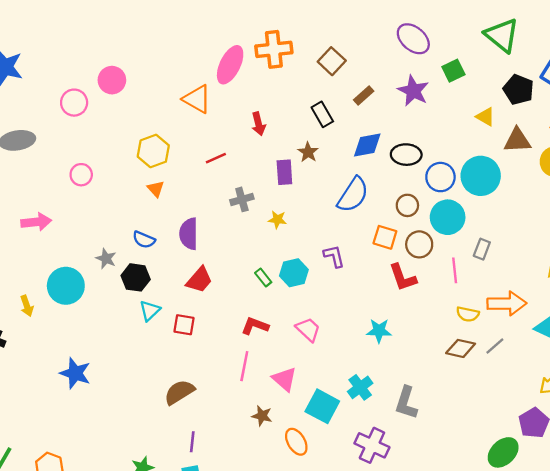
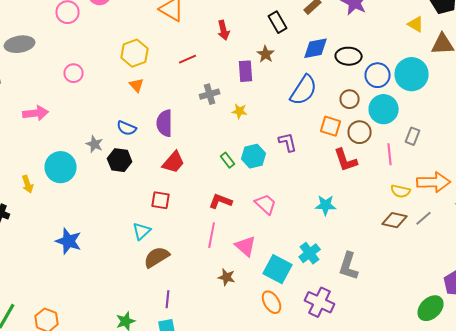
cyan triangle: (150, 311) -> (142, 231), moved
orange ellipse: (296, 442) -> (272, 302), moved

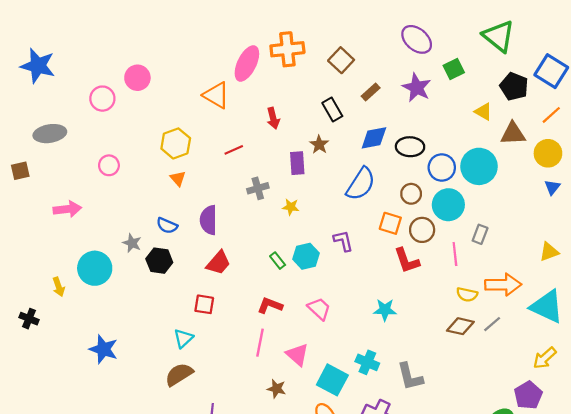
cyan cross: (310, 253) -> (367, 362), turned -30
brown semicircle: (157, 257) -> (179, 374), moved
gray L-shape: (349, 266) -> (410, 377), turned -32

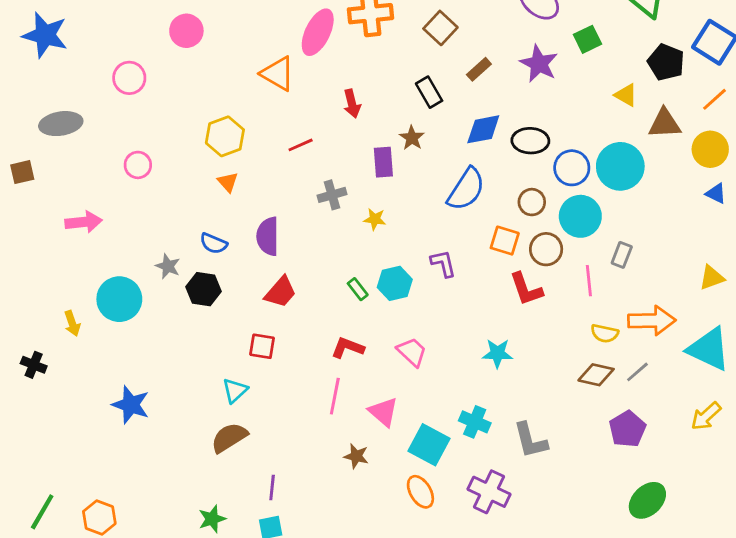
pink circle: (137, 78) -> (186, 31), moved
blue triangle: (552, 187) -> (716, 193), turned -42
purple pentagon: (528, 395) -> (627, 429), moved

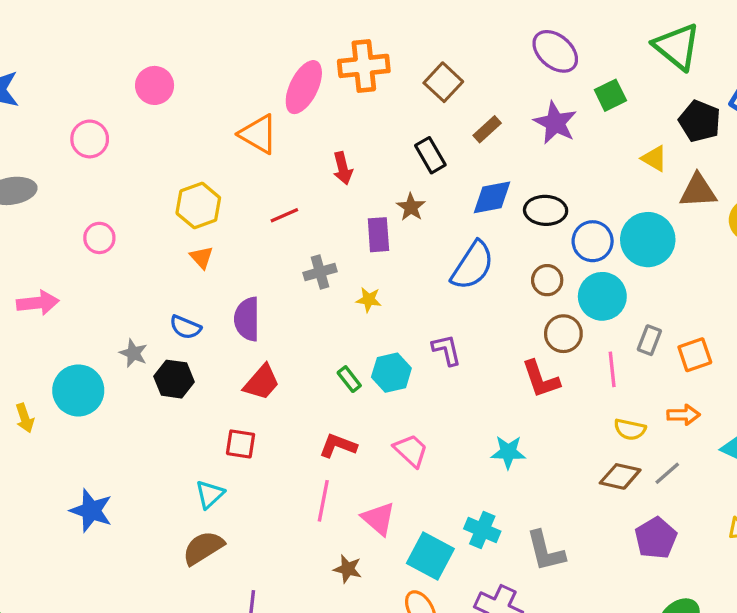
orange square: (505, 241) -> (695, 355), moved, turned -36
orange arrow: (652, 321) -> (683, 415), size x0.6

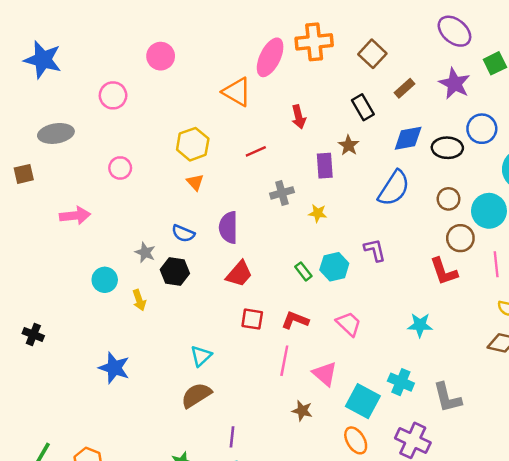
blue circle: (593, 241) -> (482, 129), moved
cyan circle: (78, 390) -> (105, 280), size x0.7
yellow arrow: (25, 418) -> (139, 300), moved
red square: (241, 444) -> (252, 319), moved

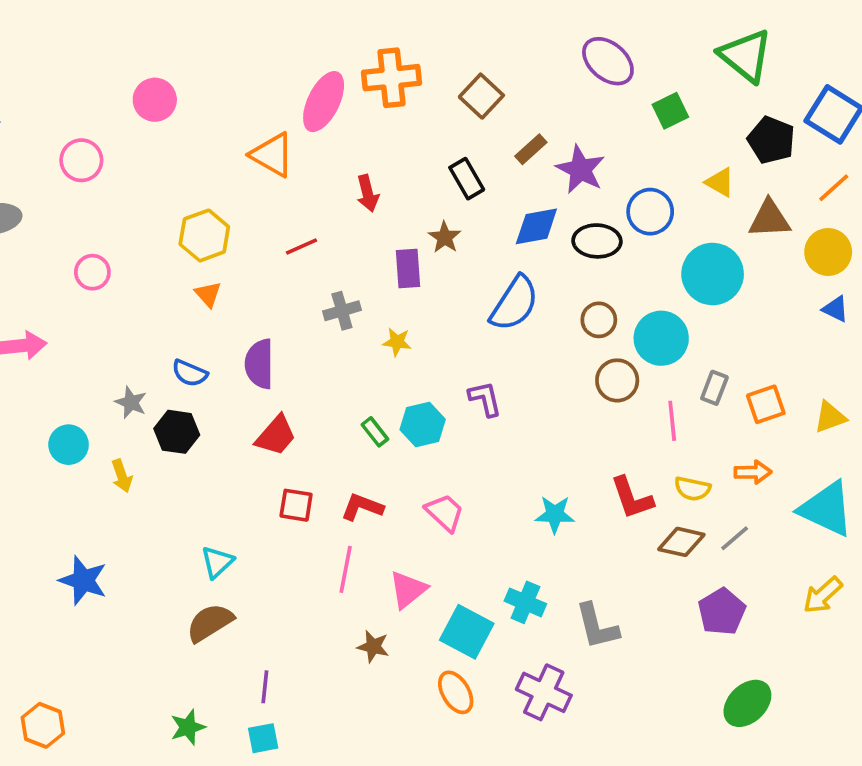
purple star: (454, 84) -> (580, 169), moved
red L-shape: (444, 271) -> (632, 498), moved
pink triangle: (325, 374) -> (408, 590), turned 40

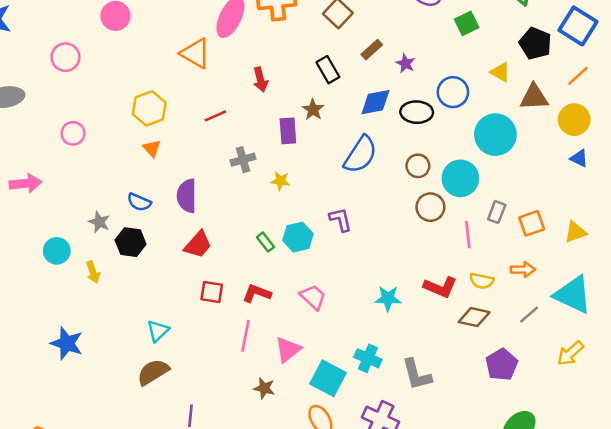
purple star: (580, 169) -> (405, 63), size x0.6
red L-shape: (632, 498) -> (440, 287), turned -48
gray line: (735, 538) -> (529, 315), moved

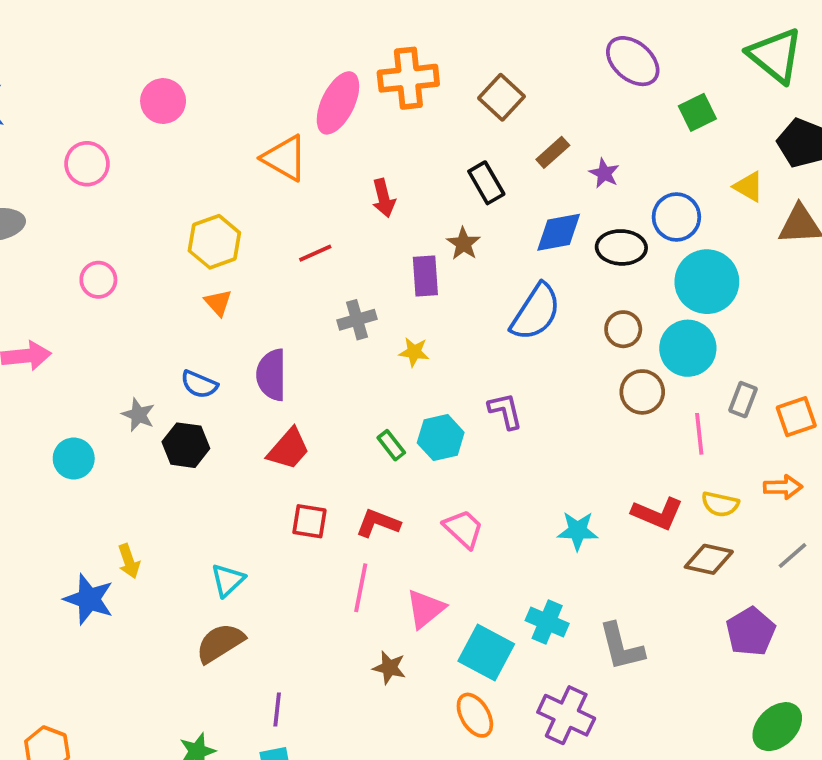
cyan circle: (495, 135) -> (707, 282), moved
yellow arrow: (93, 272) -> (129, 561), moved

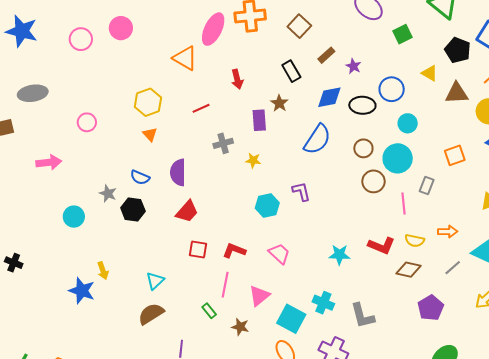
pink circle: (87, 164) -> (81, 39), moved
cyan circle: (707, 282) -> (408, 123), size x0.6
orange square: (796, 417) -> (455, 155), moved
green rectangle: (391, 445) -> (209, 311), moved

